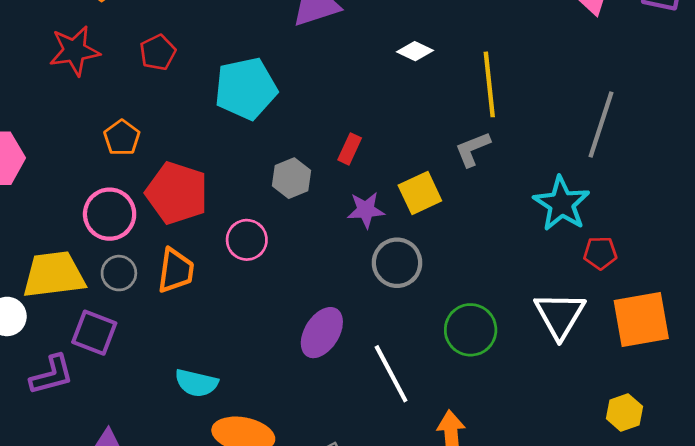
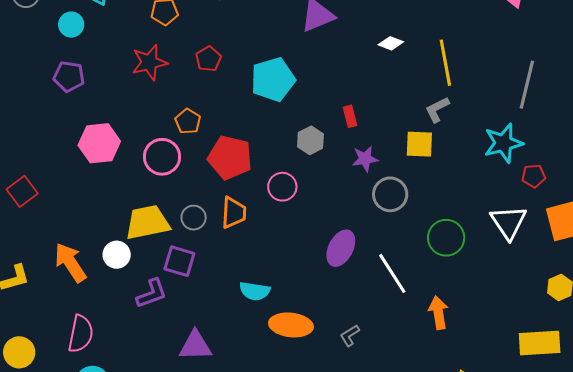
red rectangle: (350, 149) -> (350, 116), turned -35
yellow square: (420, 193) -> (419, 144), moved, turned 32
cyan star: (562, 204) -> (503, 143), turned 30
pink circle: (110, 214) -> (162, 157), moved

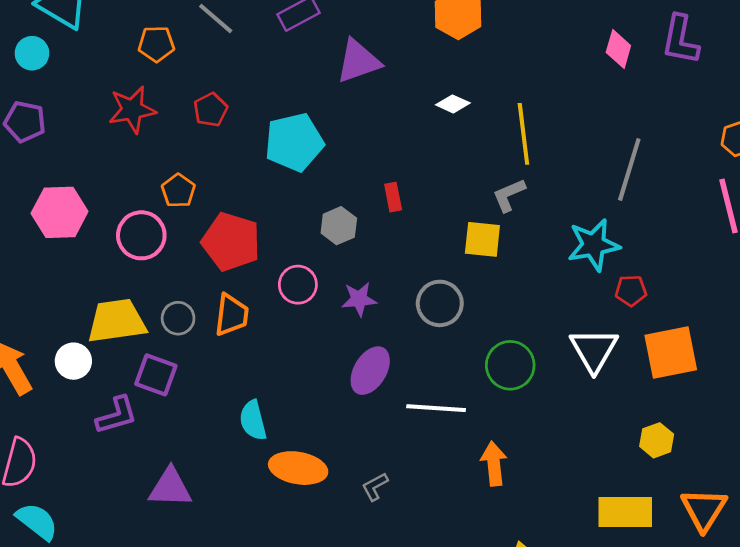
purple star: (365, 159) -> (359, 299), moved
white line: (392, 273) -> (436, 408), turned -57
cyan semicircle: (255, 291) -> (253, 420), turned 64

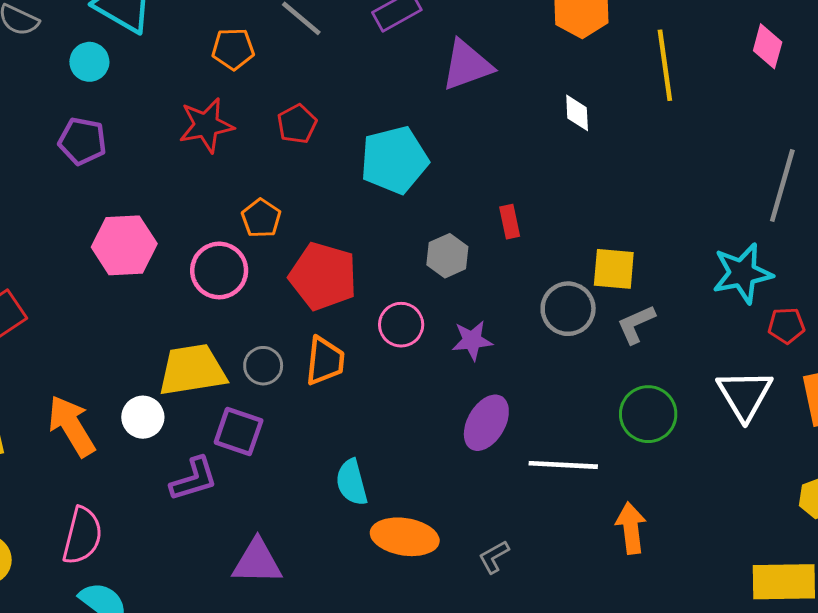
white diamond: (453, 104) -> (577, 113), turned 64
yellow line: (523, 134) -> (665, 65), moved
gray L-shape: (509, 195) -> (636, 324), moved
gray circle: (440, 303) -> (568, 309), moved

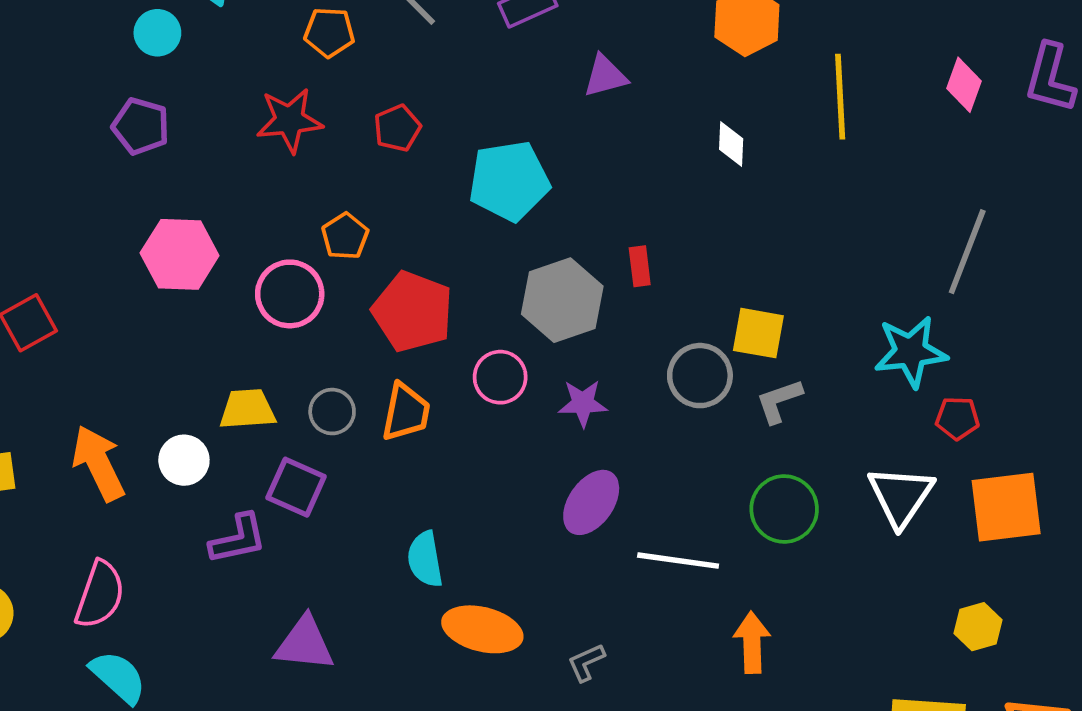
purple triangle: (467, 65) -> (605, 76), size x0.7
gray hexagon: (447, 256) -> (562, 300), size x1.6
yellow trapezoid: (192, 370) -> (247, 409), size x0.7

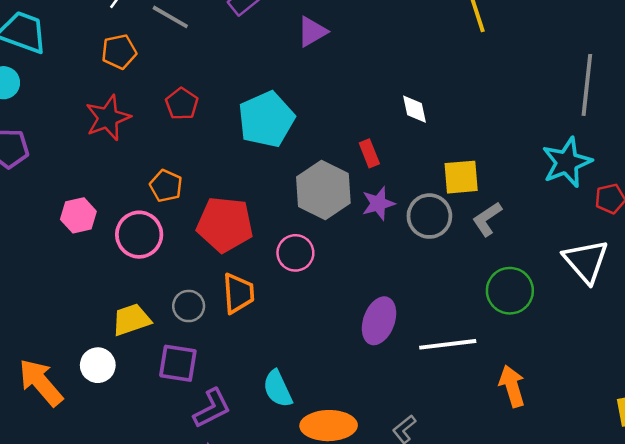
white diamond: (731, 144) -> (415, 109), moved
pink hexagon: (180, 254) -> (78, 215), moved, size x0.7
purple star: (583, 403) -> (378, 203), moved
purple L-shape: (238, 539) -> (212, 408), moved

